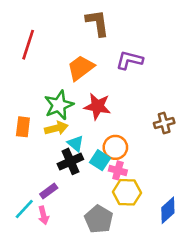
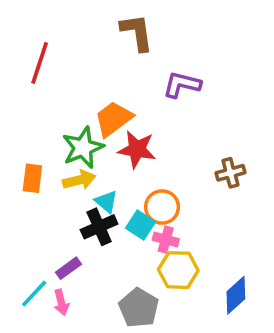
orange trapezoid: (81, 68) -> (113, 119), moved

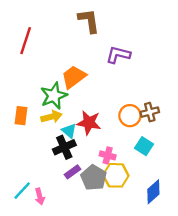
red star: (137, 149) -> (89, 123), moved
orange circle: (162, 207) -> (130, 116), moved
cyan square: (140, 225) -> (144, 146), moved
purple rectangle: (68, 268) -> (73, 172), moved
gray pentagon: (139, 308) -> (94, 178), moved

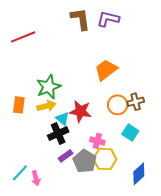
red line: (26, 41) -> (23, 37), turned 50
purple L-shape: (118, 55) -> (108, 19), moved
orange trapezoid: (74, 77) -> (106, 70), moved

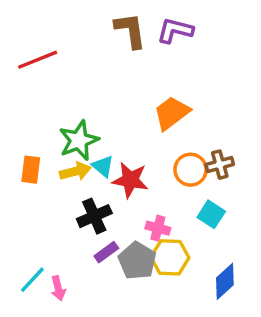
cyan triangle: (62, 119) -> (103, 166), moved

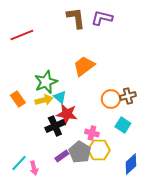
orange trapezoid: (172, 113) -> (84, 66), moved
orange rectangle: (31, 170) -> (18, 99), turned -42
red star: (130, 180) -> (67, 114), moved
purple rectangle: (106, 252) -> (62, 156), moved

